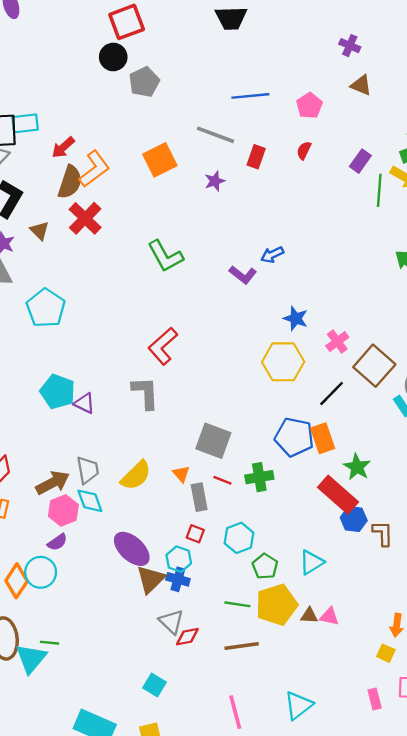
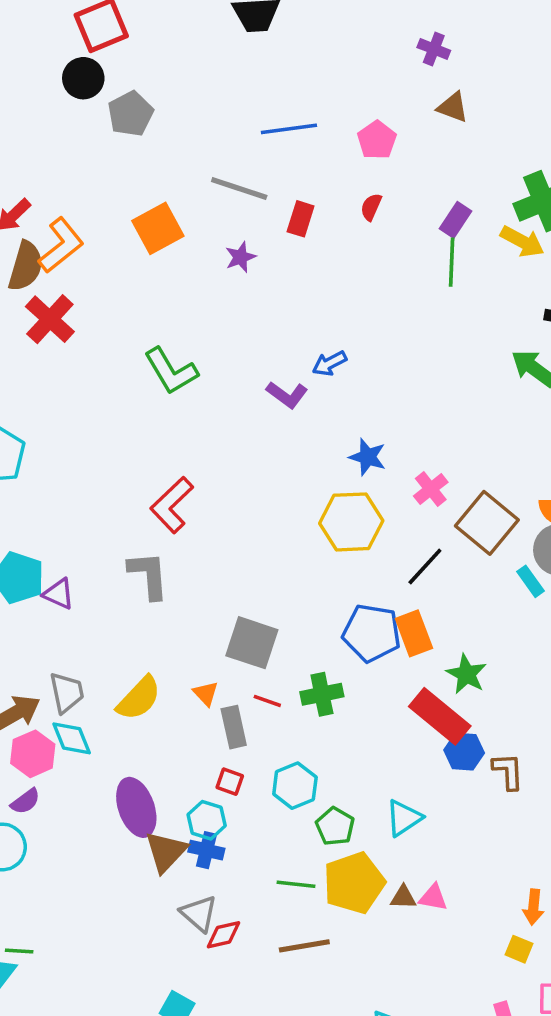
green line: (379, 190) -> (452, 262), moved
purple ellipse: (132, 549) -> (136, 807), turned 30

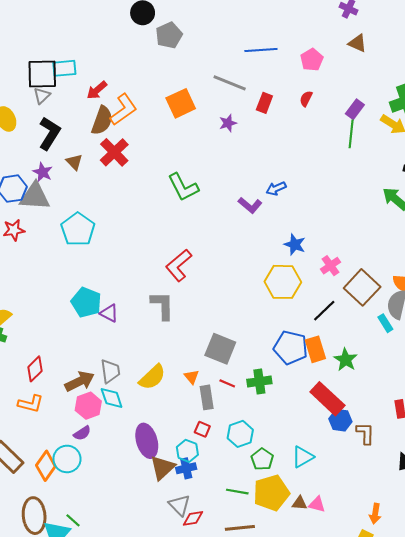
green star: (466, 674) -> (346, 360), moved
blue cross: (206, 850) -> (186, 468), turned -30
green line: (19, 951) -> (73, 520), turned 35

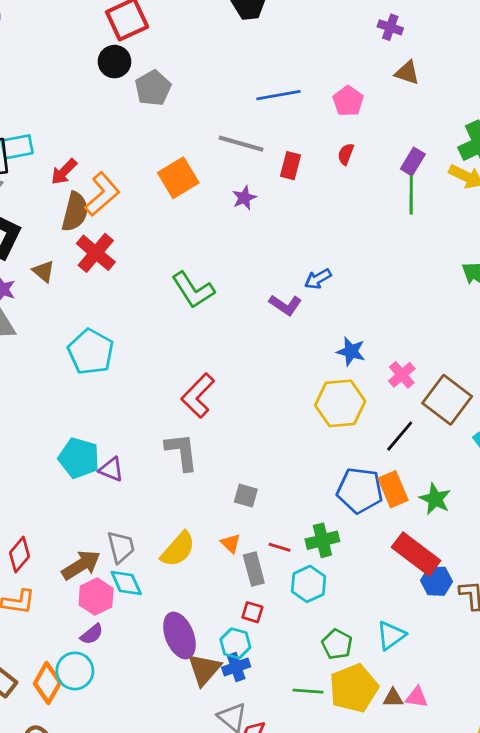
cyan pentagon: (78, 229) -> (91, 352), moved
gray square: (220, 349) -> (246, 496), moved, size x0.6
cyan hexagon: (240, 434) -> (309, 584), moved

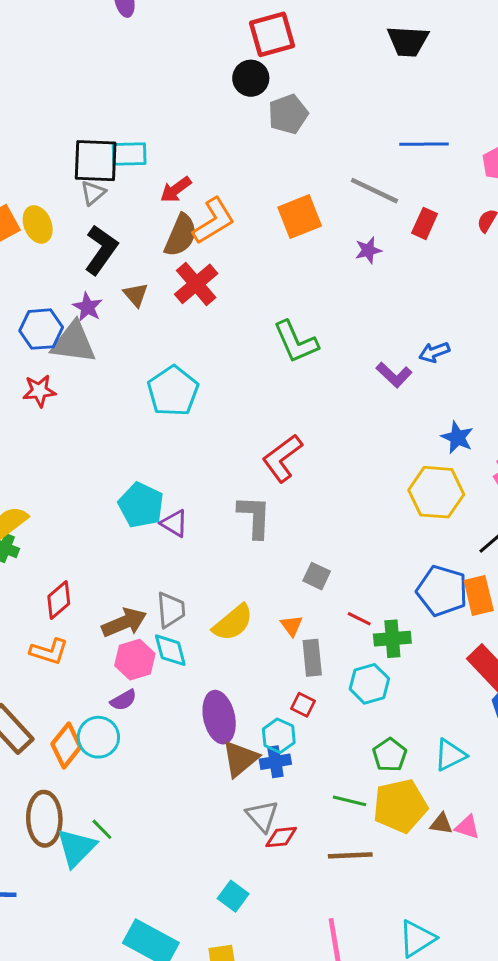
red line: (280, 547) -> (359, 619), moved

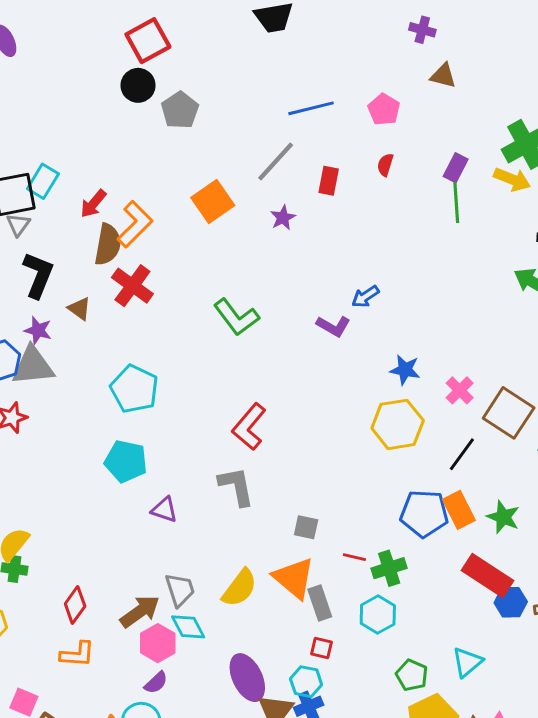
cyan rectangle: (129, 154) -> (43, 181), turned -44
gray line: (374, 191) -> (276, 162), turned -60
cyan pentagon: (141, 505) -> (126, 461), moved
orange triangle: (292, 626) -> (294, 578), size x2.0

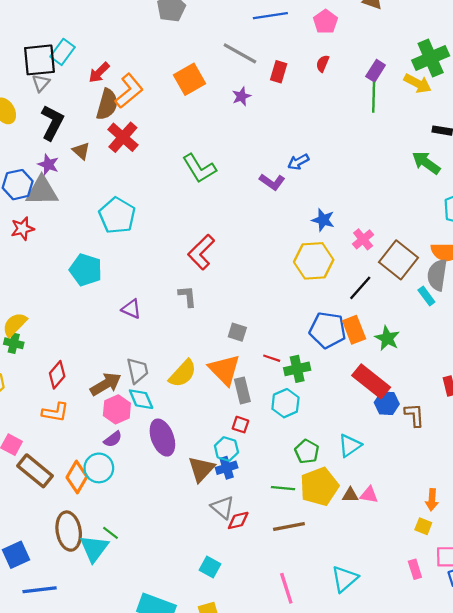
gray line: (276, 162) -> (240, 53), turned 72
cyan pentagon: (126, 461) -> (86, 270), moved
gray L-shape: (236, 486) -> (187, 296), size x0.7
purple ellipse: (247, 678) -> (162, 438), moved

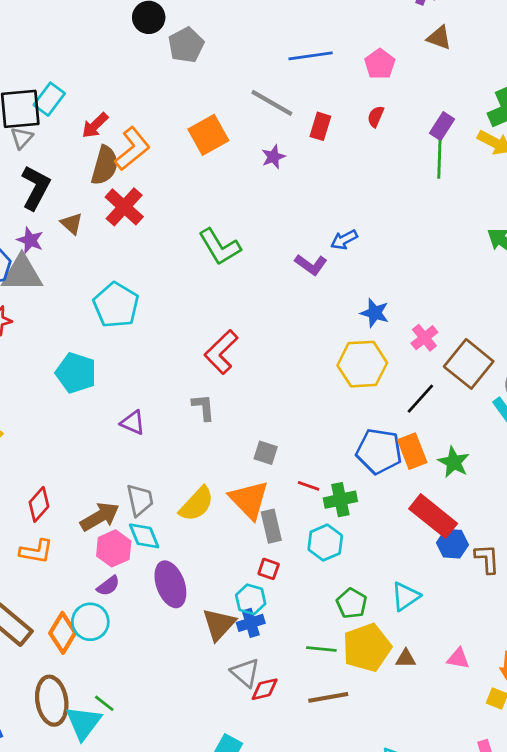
pink triangle: (369, 495) -> (458, 658), moved

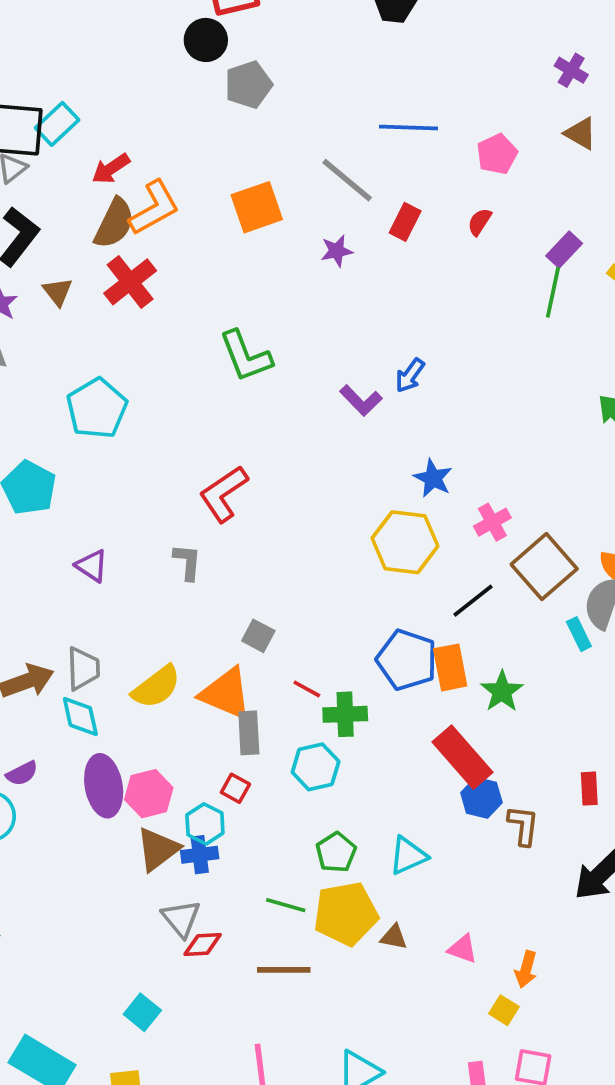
blue arrow: (344, 240) -> (410, 375), turned -36
orange triangle: (249, 500) -> (226, 693), turned -33
pink hexagon: (114, 548) -> (149, 794), moved

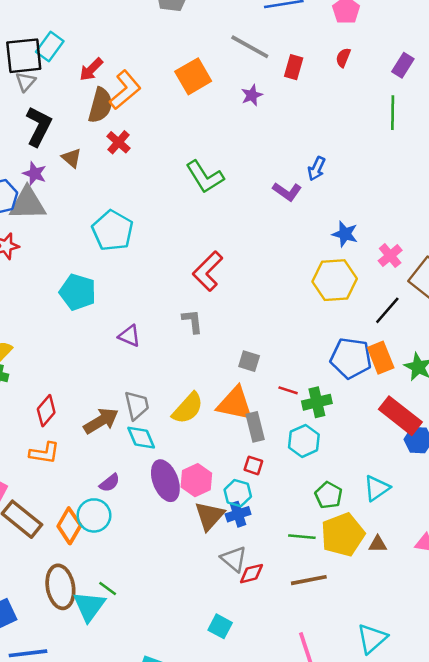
red cross: (130, 282) -> (119, 142), size x0.7
green line: (553, 292) -> (393, 113), moved

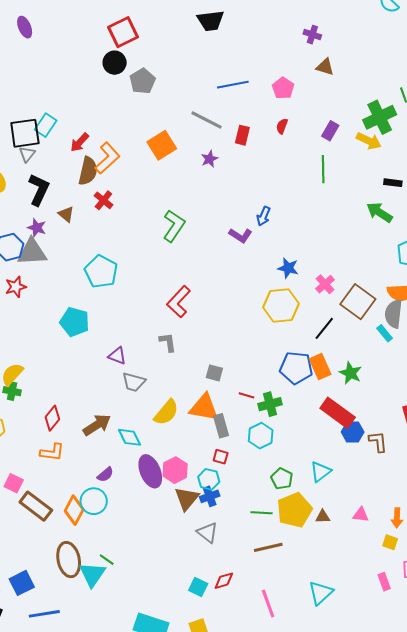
green L-shape: (205, 177) -> (174, 226), turned -112
gray trapezoid: (137, 405) -> (134, 382), moved, turned 120
red diamond: (252, 574) -> (224, 581), moved

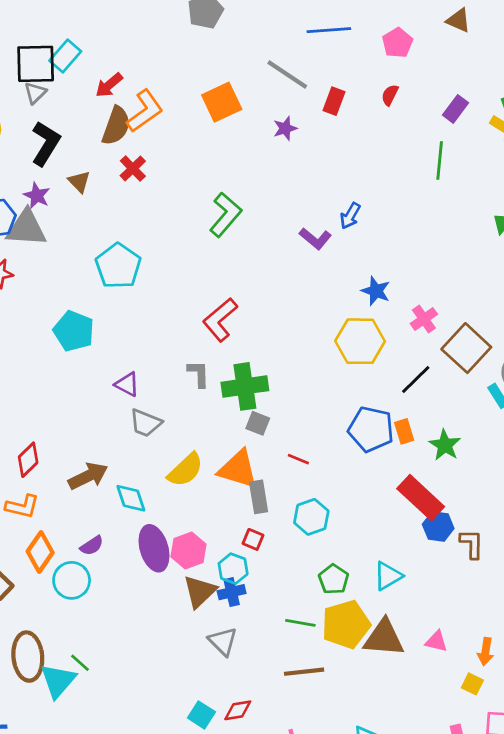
orange rectangle: (320, 367) -> (404, 431), size x0.7
green cross: (270, 404) -> (245, 386), moved, size x1.4
orange diamond: (74, 510) -> (40, 552), moved
brown triangle: (323, 517) -> (384, 638), size x2.0

